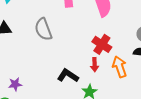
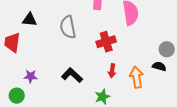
red cross: (102, 44) -> (106, 42), moved, turned 30
black L-shape: (68, 76) -> (72, 75), moved

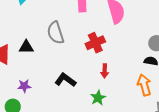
black triangle: (30, 20) -> (26, 47), moved
orange arrow: (136, 77) -> (144, 85), moved

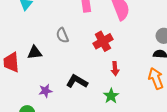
gray semicircle: (56, 33) -> (62, 35), size x0.7
purple star: (24, 86) -> (45, 91), moved

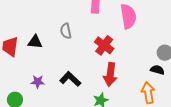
red cross: (103, 41) -> (104, 45), turned -36
red arrow: (115, 69) -> (110, 74), size x1.6

